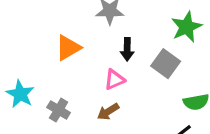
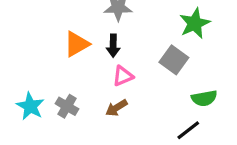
black arrow: (127, 49) -> (113, 46), moved
cyan star: (20, 94) -> (30, 106), moved

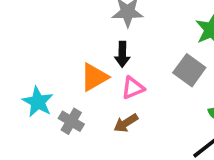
orange triangle: (77, 44) -> (94, 77), moved
cyan star: (30, 106) -> (38, 102), moved

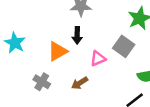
pink triangle: (133, 88) -> (98, 59), moved
cyan star: (38, 102) -> (15, 43), moved

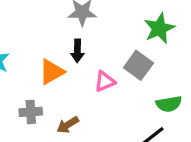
gray cross: (42, 82) -> (31, 112), turned -35
brown arrow: (80, 83) -> (68, 125), moved

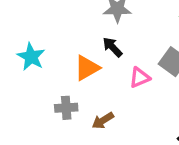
black arrow: (77, 51) -> (112, 47), turned 135

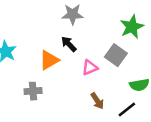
brown arrow: (103, 121) -> (97, 101), moved, turned -91

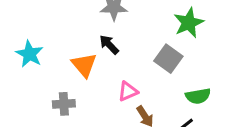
orange triangle: (49, 60) -> (84, 65), turned -40
pink triangle: (90, 68) -> (128, 91), moved

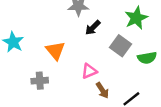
black arrow: (109, 45) -> (93, 28), moved, turned -91
green semicircle: (198, 96) -> (147, 58), moved

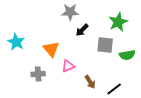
gray square: (121, 46) -> (105, 45), turned -30
pink triangle: (89, 71) -> (68, 66), moved

